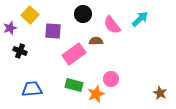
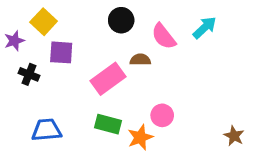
purple square: (53, 31) -> (61, 52), moved

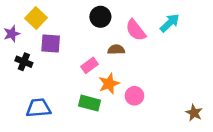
pink rectangle: (108, 79) -> (89, 65), size x0.6
orange star: (140, 137) -> (109, 84), moved

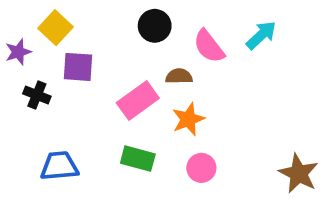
pink rectangle: (89, 65) -> (138, 101), size x1.5
orange star: (109, 84) -> (188, 119), moved
pink circle: (134, 96) -> (201, 168), moved
brown star: (194, 113) -> (299, 173), size x1.5

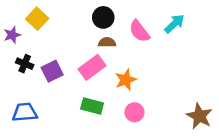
purple square: (78, 67) -> (52, 71), moved, turned -30
brown semicircle: (179, 76) -> (107, 42), moved
blue trapezoid: (59, 166) -> (25, 112), moved

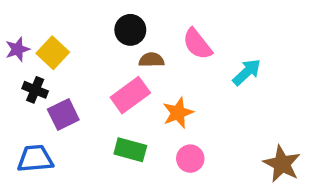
black circle: (103, 17) -> (130, 30), moved
yellow square: (37, 19) -> (53, 53), moved
cyan arrow: (174, 24) -> (247, 72), moved
purple square: (52, 71) -> (63, 115), moved

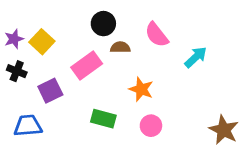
black cross: (35, 90) -> (17, 71), moved
pink rectangle: (130, 95) -> (87, 66), moved
orange star: (178, 113) -> (141, 89), turned -30

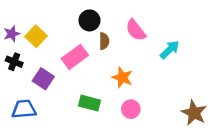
brown semicircle: (120, 47) -> (104, 41), turned 91
purple square: (50, 91) -> (43, 79), turned -30

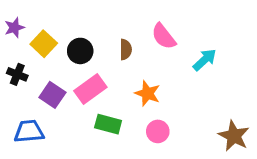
black circle: (89, 20) -> (80, 51), moved
purple star: (12, 34) -> (14, 28), moved
pink rectangle: (75, 57) -> (90, 89), moved

